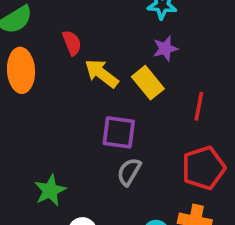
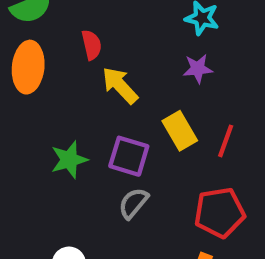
yellow rectangle: (148, 83) -> (180, 131), moved
green star: (50, 190) -> (69, 160), moved

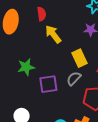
purple square: (129, 156) -> (48, 84), moved, turned -30
gray semicircle: (133, 203) -> (74, 78), moved

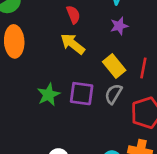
red semicircle: (42, 14) -> (73, 15), moved
purple square: (48, 84) -> (82, 94), moved, turned 30

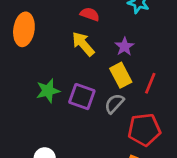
red semicircle: (73, 15) -> (90, 14), turned -60
purple star: (119, 26) -> (124, 47), moved, turned -30

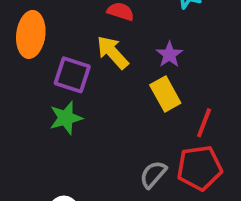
red line: (150, 83) -> (204, 123), moved
purple square: (82, 97) -> (72, 75), moved
gray semicircle: (114, 104) -> (153, 174), moved

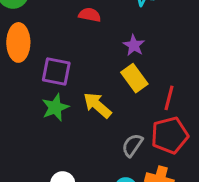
yellow arrow: (113, 52) -> (97, 105), moved

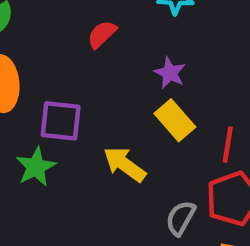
red semicircle: (90, 15) -> (102, 34), turned -50
green star: (55, 107) -> (36, 167), moved

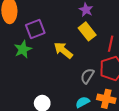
purple square: (61, 121) -> (35, 29), turned -30

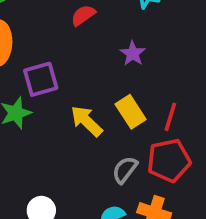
yellow rectangle: (87, 31) -> (131, 112), moved

